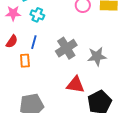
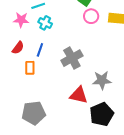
gray star: (97, 56) -> (102, 80), moved

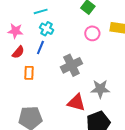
pink circle: (91, 16) -> (92, 33), moved
pink star: (21, 20) -> (15, 31), moved
blue line: (40, 50) -> (40, 47), moved

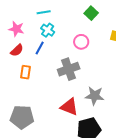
pink circle: (92, 33) -> (81, 42), moved

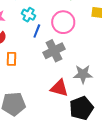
pink circle: (81, 42) -> (63, 22), size x1.5
blue line: (40, 48) -> (37, 31), moved

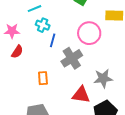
pink circle: (63, 22) -> (89, 33), moved
orange rectangle: (12, 59) -> (43, 78), moved

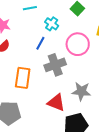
cyan cross: (43, 25) -> (52, 24), moved
orange rectangle: (43, 78) -> (23, 78), size x1.5

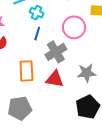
cyan cross: (52, 24) -> (37, 13), moved
red triangle: (56, 103) -> (55, 79), moved

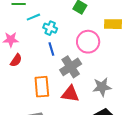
blue line: (37, 34) -> (51, 49), turned -32

